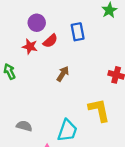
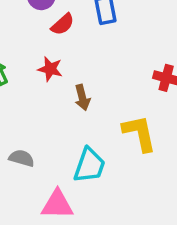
red star: (30, 47) -> (50, 69), moved
brown arrow: (63, 74) -> (82, 97), moved, turned 133

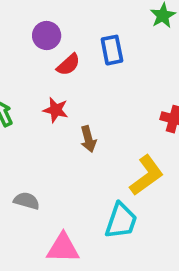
yellow L-shape: (139, 133) -> (146, 175), turned 66
cyan trapezoid: (89, 165) -> (121, 221), moved

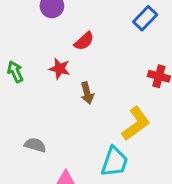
blue rectangle: (112, 50) -> (145, 18), moved, turned 55
red semicircle: (68, 65) -> (84, 41), moved

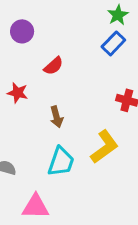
red star: (60, 69) -> (18, 93), moved
cyan trapezoid: (115, 162) -> (61, 162), moved

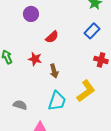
blue rectangle: (113, 43) -> (92, 31), moved
red star: (18, 93) -> (35, 59), moved

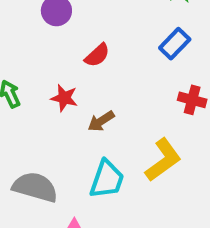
brown arrow: (54, 71) -> (101, 121), turned 72
gray semicircle: (20, 105) -> (35, 187), size x1.6

